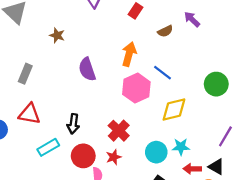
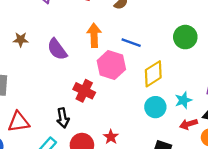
purple semicircle: (87, 69) -> (57, 49), moved
red cross: (119, 131) -> (84, 91), moved
cyan star: (181, 147) -> (183, 100), moved
cyan circle: (156, 152) -> (155, 107), moved

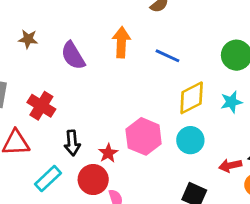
pink hexagon: (111, 65) -> (144, 136), moved
red cross: (84, 91) -> (41, 106), moved
cyan star: (183, 100) -> (231, 102), moved
red star: (111, 137) -> (108, 153), moved

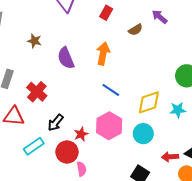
blue line: (167, 56) -> (111, 90), moved
black arrow: (72, 143) -> (56, 123), turned 36

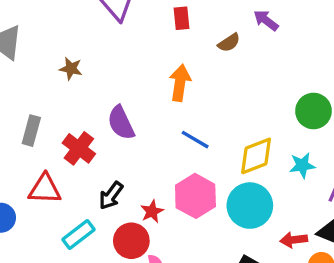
red rectangle: (106, 13) -> (182, 18), turned -32
purple semicircle: (66, 58) -> (121, 123), moved
cyan circle: (143, 134) -> (250, 206), size x1.4

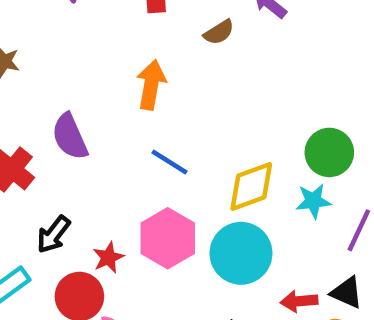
green circle: (313, 111) -> (329, 152), moved

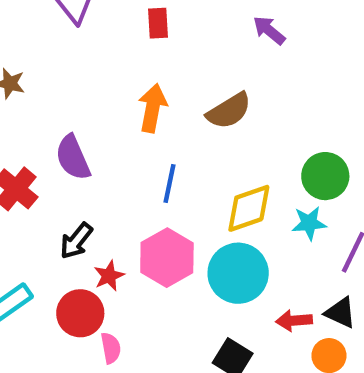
brown semicircle: (219, 32) -> (229, 111), moved, size x1.5
blue line: (169, 162) -> (170, 183), turned 69
black arrow: (53, 234) -> (76, 241), moved

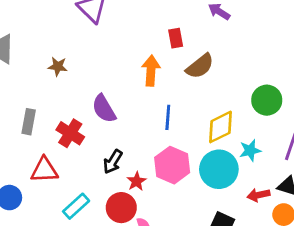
red rectangle: (158, 23) -> (176, 38), moved
cyan star: (309, 223) -> (250, 150), moved

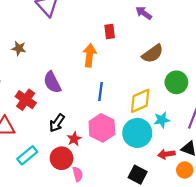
brown semicircle: (200, 66) -> (153, 54), moved

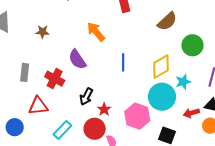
orange arrow: (90, 55) -> (96, 32), moved, turned -40
pink hexagon: (102, 128) -> (137, 116), moved

